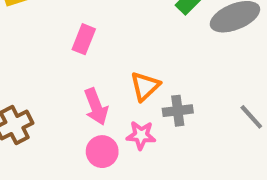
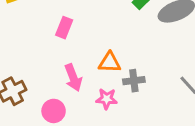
orange triangle: (145, 86) -> (110, 62), turned 45
pink circle: (102, 152) -> (54, 111), moved

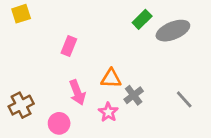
gray cross: (134, 81) -> (134, 95), turned -30
pink star: (107, 99) -> (108, 112), turned 30

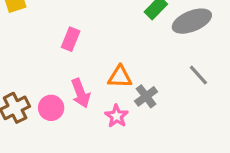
gray line: (184, 99) -> (198, 75), moved
pink circle: (59, 123) -> (51, 108), moved

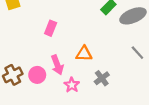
gray cross: (146, 96) -> (102, 78), moved
pink star: (117, 116) -> (72, 85), moved

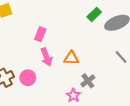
pink arrow: (57, 65) -> (46, 57), moved
pink star: (72, 85) -> (73, 95), moved

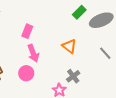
orange triangle: (71, 58) -> (69, 46), moved, turned 35
pink circle: (28, 78) -> (26, 73), moved

